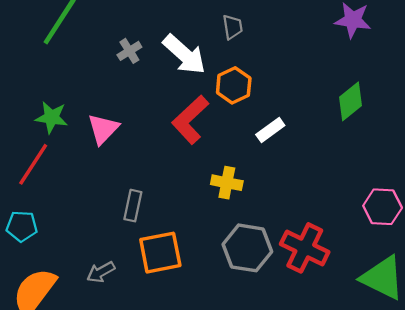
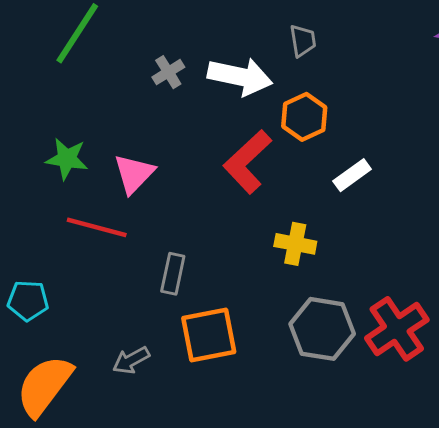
white arrow: (184, 54) -> (240, 77), turned -30
red line: (33, 164) -> (97, 227), moved, turned 72
red cross: (305, 248) -> (397, 329), turned 30

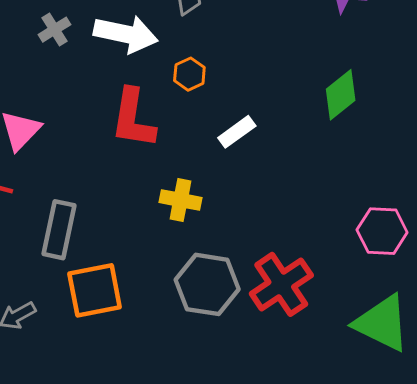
orange hexagon: (304, 117) -> (189, 74), size x0.7
red L-shape: (247, 162) -> (133, 118), turned -38
gray rectangle: (173, 274) -> (59, 230), size x1.4

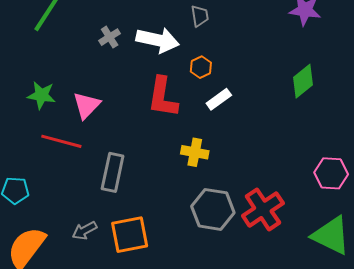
white rectangle: (237, 132) -> (219, 99), moved
orange square: (95, 290) -> (130, 235), moved

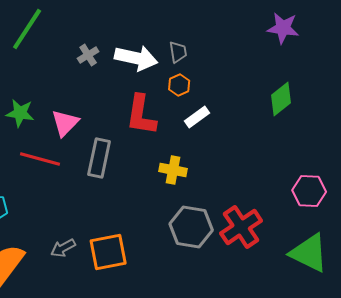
gray trapezoid: (200, 16) -> (178, 52), moved
gray rectangle: (113, 172) -> (99, 158), moved

